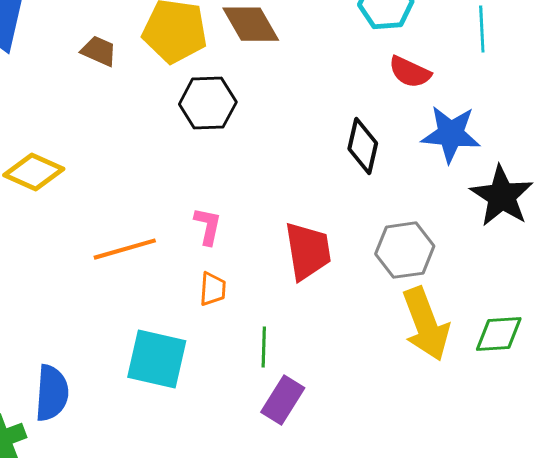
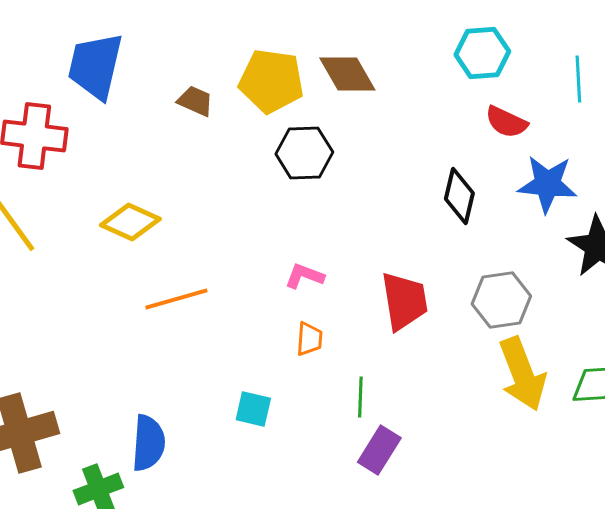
pink L-shape: (208, 226) -> (304, 276), turned -81
orange line: (125, 249) -> (176, 299), moved
cyan square: (157, 359) -> (253, 409), size x0.6

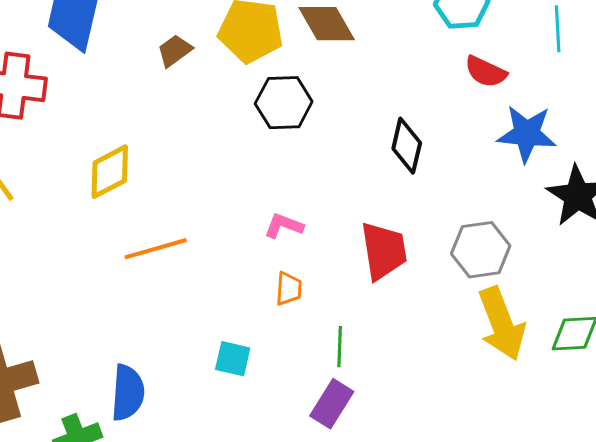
brown trapezoid: (195, 101) -> (175, 51), turned -60
black diamond: (459, 196) -> (407, 146), moved
yellow diamond: (130, 222) -> (110, 172), turned -52
purple rectangle: (379, 450) -> (332, 404), moved

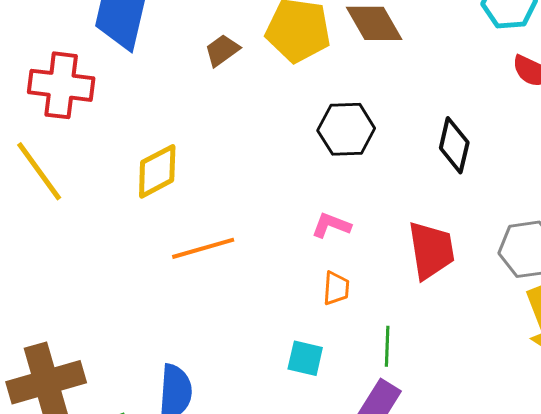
black hexagon: (284, 103) -> (346, 129), moved
cyan square: (233, 359) -> (305, 358), moved

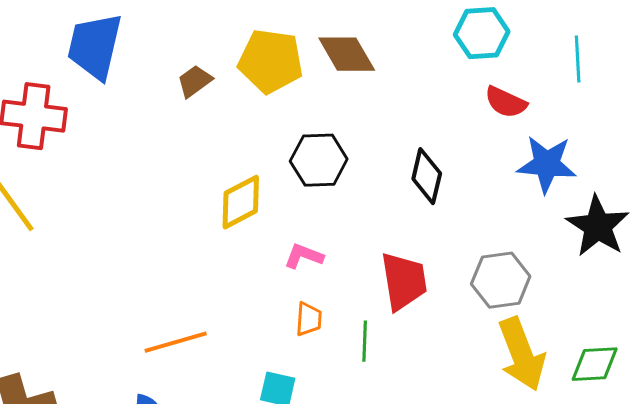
yellow diamond: (157, 171) -> (241, 202), moved
orange line: (203, 248) -> (176, 342), moved
green line: (387, 346) -> (365, 341), moved

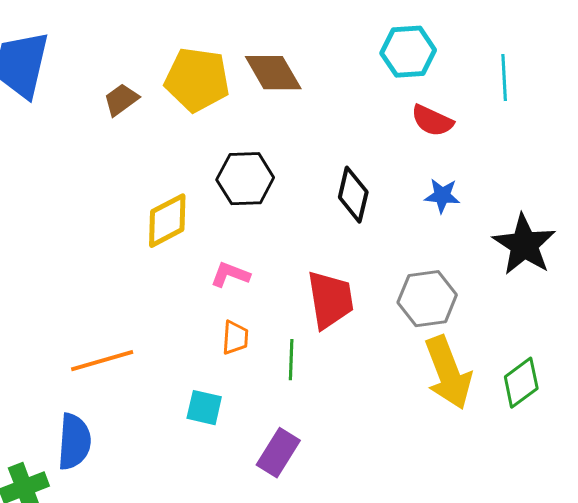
blue star: (547, 164) -> (442, 196), moved, size x0.6
green diamond: (595, 364) -> (521, 383), turned -33

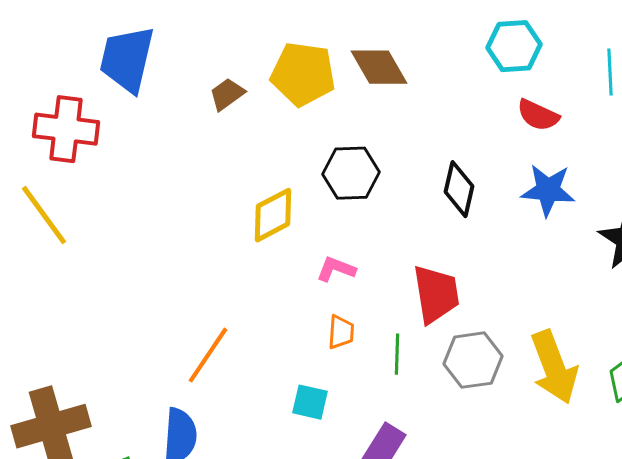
blue star: (442, 196) -> (548, 190), size x1.5
gray hexagon: (427, 299) -> (473, 360), moved
orange line: (102, 361) -> (208, 355), turned -40

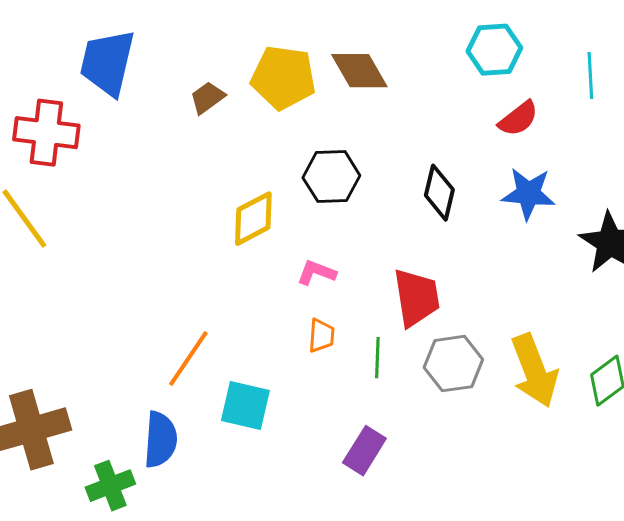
red semicircle: (538, 115) -> (518, 119), turned -63
cyan square: (310, 402) -> (245, 406), moved, size x1.4

